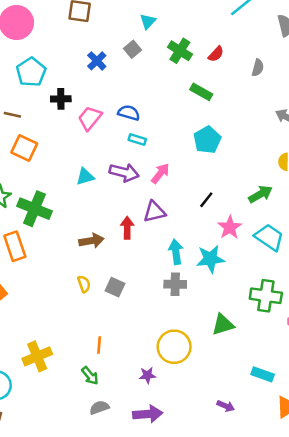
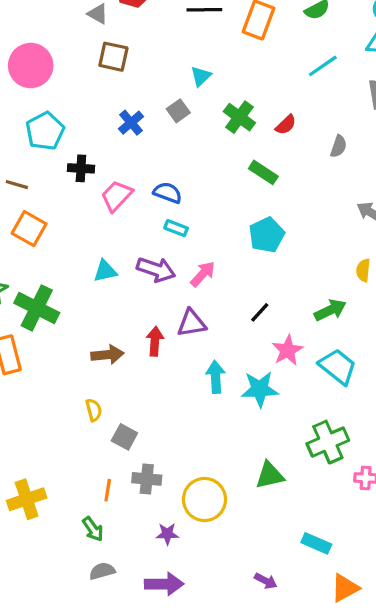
gray cross: (175, 284) -> (147, 479), moved
gray square: (115, 287) -> (124, 437), moved
green cross: (266, 296) -> (328, 442), turned -36

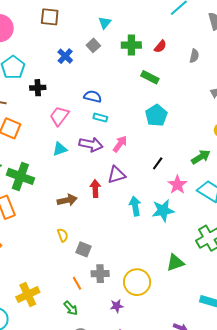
green cross: (239, 117) -> (131, 45), turned -30
pink trapezoid: (117, 196) -> (59, 116), moved
orange line: (108, 490) -> (77, 283), turned -32

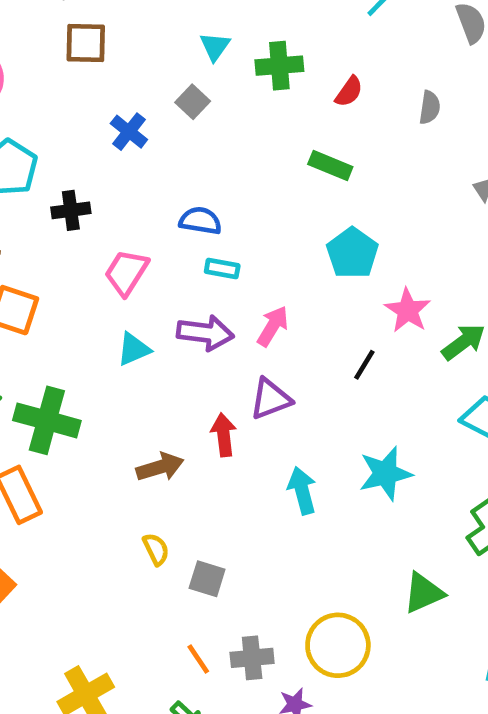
green cross: (131, 45) -> (279, 66), moved
pink star: (177, 185) -> (408, 310), moved
cyan arrow: (135, 206) -> (302, 491), moved
gray cross: (100, 274) -> (252, 658), moved

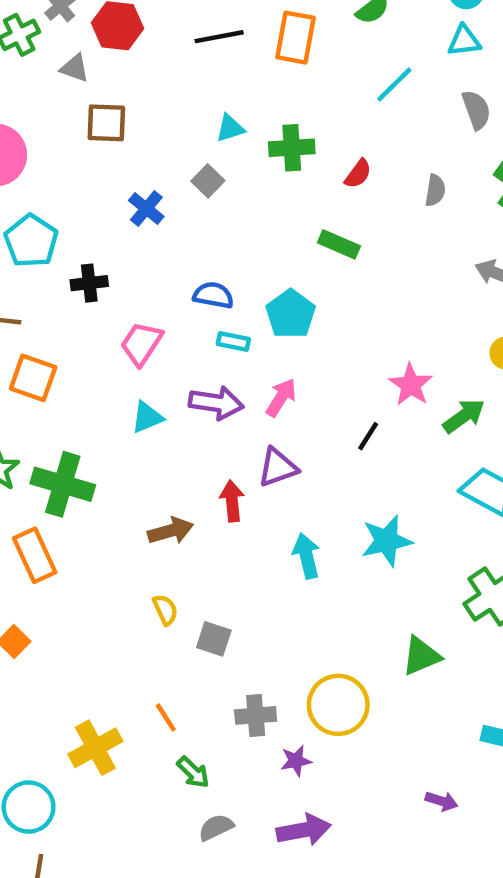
cyan triangle: (215, 46) -> (230, 128), turned 36
cyan pentagon: (352, 253) -> (291, 314), moved
orange line: (198, 659) -> (166, 717), moved

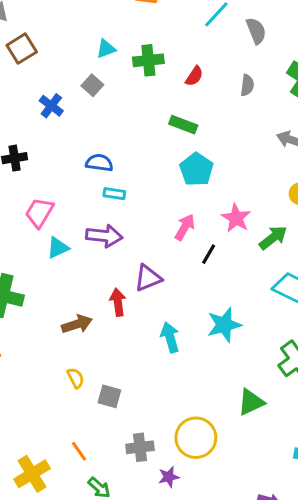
gray semicircle: (476, 110) -> (256, 31), moved
brown square: (106, 123) -> (22, 49), turned -32
cyan pentagon: (291, 314) -> (196, 169), moved
pink trapezoid: (141, 344) -> (39, 213), moved
pink arrow: (281, 398) -> (185, 227), moved

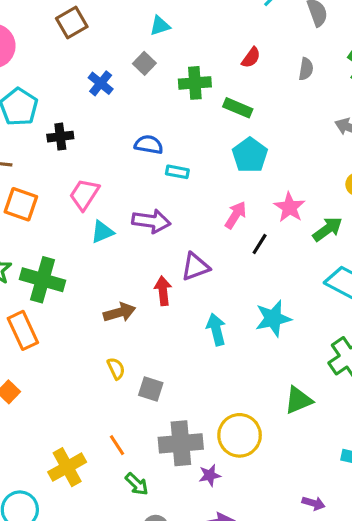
green cross: (148, 60) -> (195, 83), moved
cyan rectangle: (114, 194) -> (177, 172), moved
gray cross: (140, 447) -> (181, 443), size x1.5

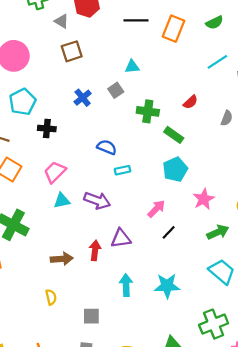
cyan rectangle: (177, 172) -> (123, 170), turned -35
pink star: (290, 207) -> (204, 199), moved
gray square: (151, 389) -> (91, 316), moved, turned -30

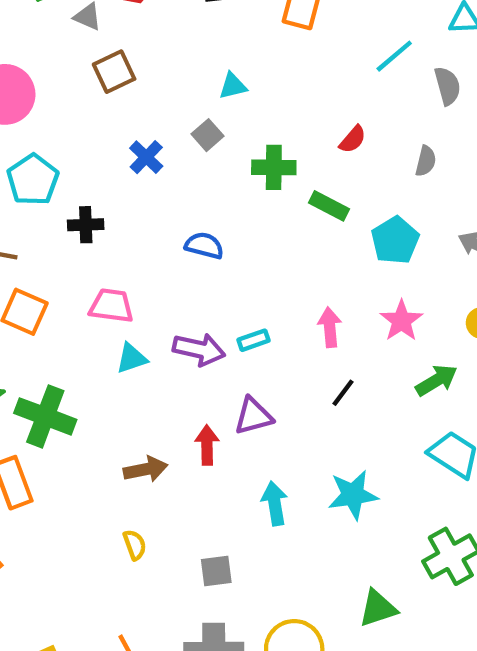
cyan pentagon: (175, 169) -> (395, 240), moved
cyan rectangle: (123, 170) -> (253, 340), moved
pink trapezoid: (55, 172) -> (111, 306), turned 60
pink arrow: (156, 209) -> (330, 327), moved, turned -42

